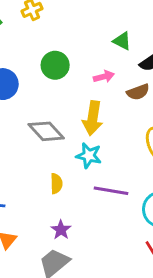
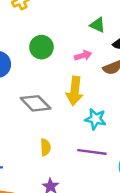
cyan star: (89, 156) -> (95, 119), moved

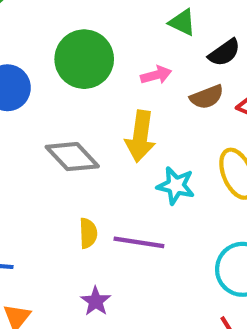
green circle: (41, 47) -> (84, 59), size x1.4
purple line: (92, 152) -> (139, 242), moved

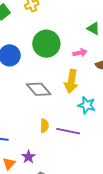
purple star: (96, 301) -> (28, 157), moved

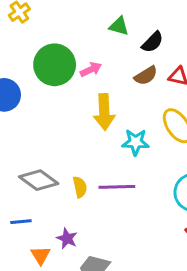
pink arrow: (80, 53) -> (91, 69), moved
gray diamond: (39, 89) -> (39, 180), moved

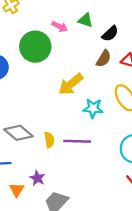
pink arrow: (91, 69) -> (60, 27), moved, turned 49
brown semicircle: (146, 76) -> (104, 59), turned -30
yellow arrow: (104, 112) -> (71, 84), turned 50

